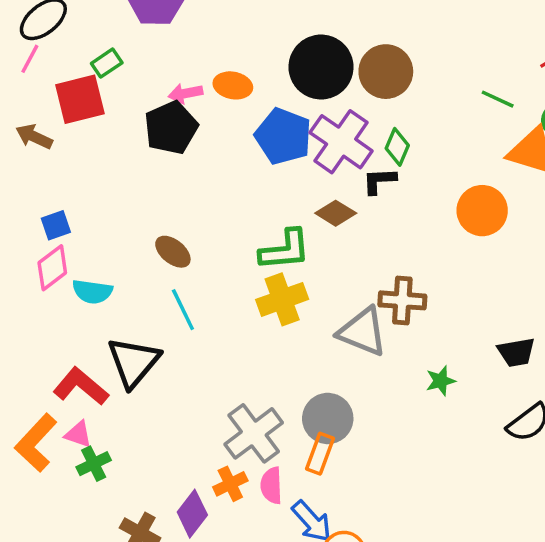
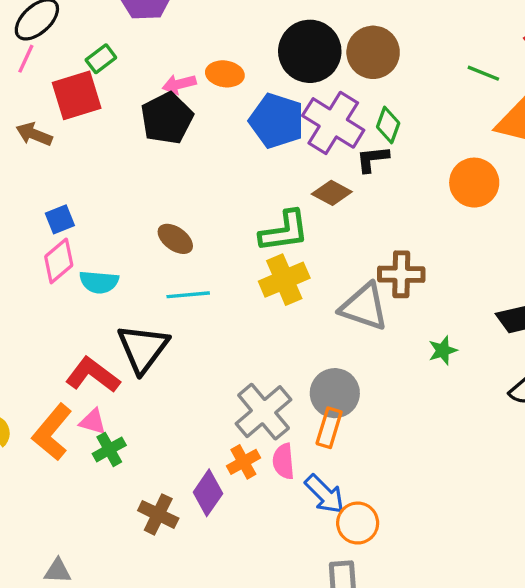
cyan line: (183, 310) -> (188, 295), turned -66

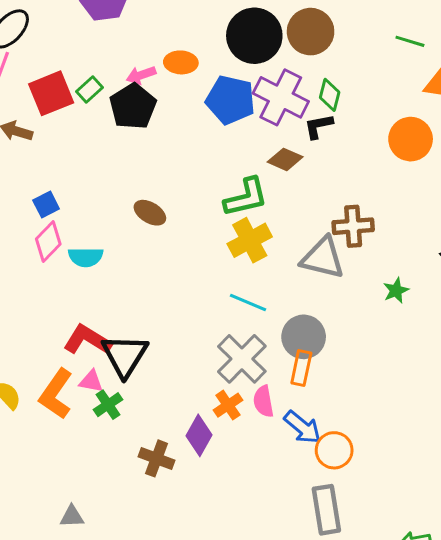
green rectangle: (101, 59) -> (90, 90), moved
cyan line: (188, 295) -> (248, 302), moved, turned 33
black triangle: (143, 348) -> (125, 355), moved

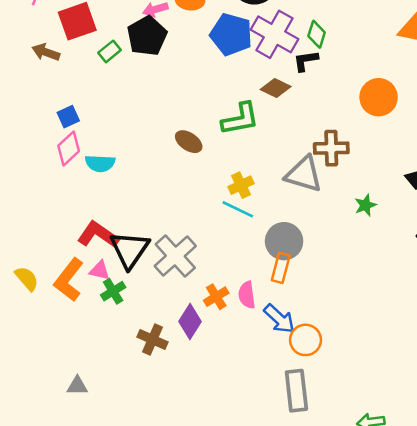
green rectangle: (90, 90) -> (110, 51), moved
orange circle: (411, 139) -> (379, 97), moved
brown ellipse: (150, 213) -> (189, 142), moved
yellow cross: (250, 240) -> (241, 185), moved, size x0.7
gray cross: (242, 359) -> (175, 256), moved

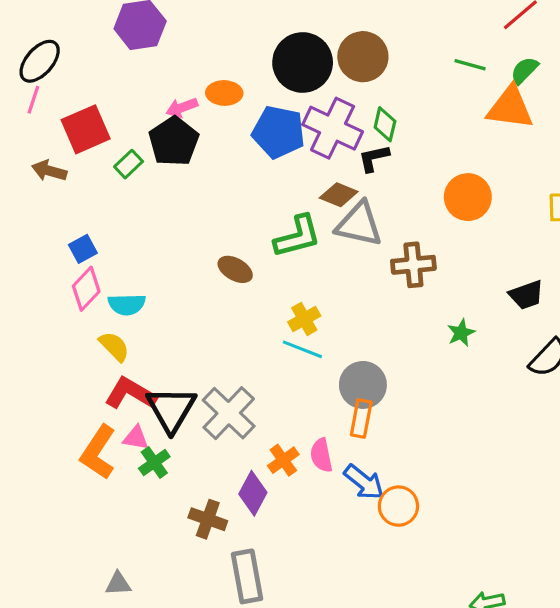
gray triangle: (304, 174) -> (359, 224), moved
yellow semicircle: (27, 279) -> (114, 346), moved
gray rectangle: (296, 391) -> (247, 576), moved

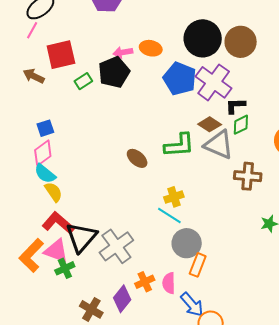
green diamond: (385, 124) -> (241, 125), moved, turned 40
cyan semicircle: (127, 304) -> (45, 174), moved, turned 30
gray circle: (363, 385) -> (187, 243), moved
pink triangle: (136, 438) -> (56, 251), size x1.5

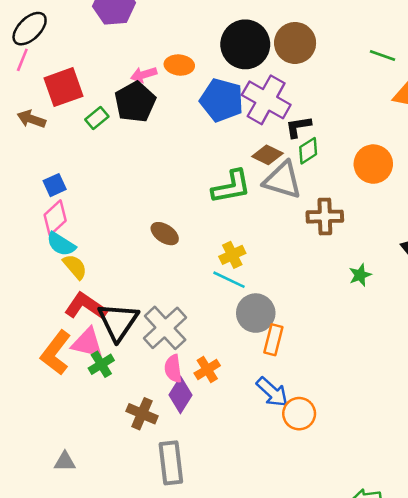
brown ellipse: (137, 158) -> (165, 234), moved
pink semicircle: (169, 283) -> (173, 369), moved

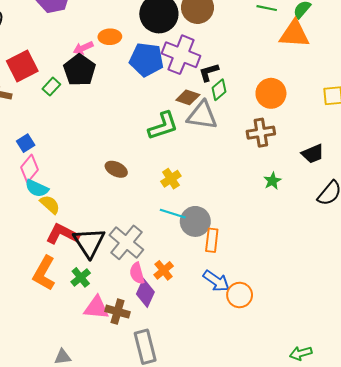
brown cross: (325, 217) -> (261, 133), moved
cyan line: (229, 280) -> (173, 214), moved
pink triangle: (87, 343) -> (96, 308), moved

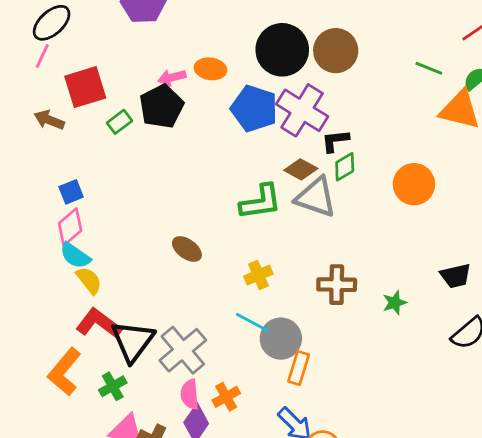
brown cross: (261, 133) -> (337, 285), moved

